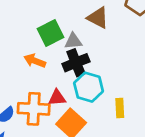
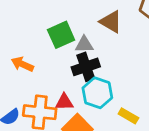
orange arrow: (35, 61) -> (22, 64), moved
yellow rectangle: (120, 108) -> (128, 116), turned -60

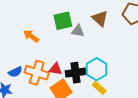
black cross: (86, 67) -> (76, 73), moved
cyan hexagon: (97, 93) -> (96, 69), moved

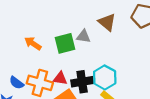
green square: (63, 21) -> (65, 43), moved
blue semicircle: (15, 72) -> (17, 83), turned 64

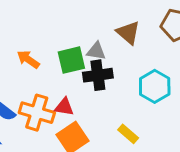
cyan hexagon: (105, 77) -> (155, 86), moved
black cross: (82, 82) -> (98, 75), moved

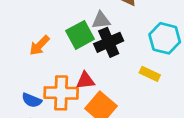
orange arrow: (28, 59) -> (40, 45), turned -65
yellow rectangle: (128, 134) -> (150, 74), moved

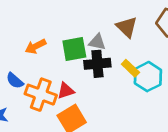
yellow rectangle: (150, 74) -> (130, 68), moved
red triangle: (85, 81) -> (66, 91), turned -30
blue semicircle: (32, 100) -> (15, 81), moved

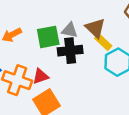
brown triangle: (127, 27) -> (95, 28), moved
yellow rectangle: (130, 68) -> (103, 42), moved

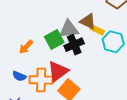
gray triangle: (70, 30) -> (69, 29), size x1.5
red triangle: (41, 76) -> (58, 71), size x1.6

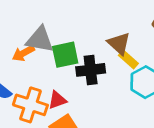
gray triangle: (69, 29) -> (40, 39), moved
red triangle: (58, 71) -> (57, 100), size x0.6

